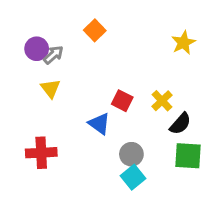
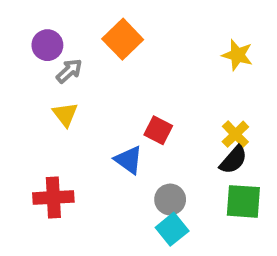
orange square: (95, 30) -> (123, 39), size x1.4
yellow star: (183, 43) -> (237, 55), turned -30
purple circle: (37, 49) -> (47, 45), moved
yellow cross: (162, 101) -> (235, 134), moved

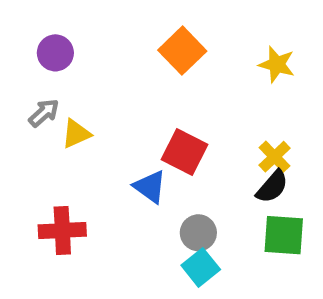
orange square: (123, 39) -> (182, 51), moved
gray arrow: (69, 71) -> (44, 113), moved
yellow triangle: (65, 114) -> (76, 134), turned 44
red square: (158, 130) -> (185, 152), size x1.4

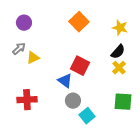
black semicircle: (272, 187) -> (118, 52), moved
gray circle: (198, 233) -> (73, 101), moved

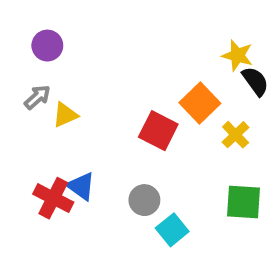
orange square: (79, 22) -> (200, 103), moved
black semicircle: (118, 52) -> (255, 81), moved, turned -77
blue triangle: (65, 81) -> (81, 186), moved
red cross: (27, 100) -> (53, 198), turned 30

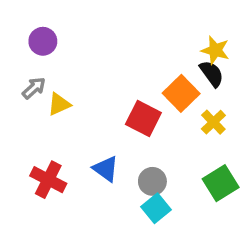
black semicircle: (255, 81) -> (212, 74), moved
blue triangle: (81, 186) -> (106, 169), moved
gray circle: (144, 200) -> (152, 181), moved
green square: (243, 202) -> (221, 183), turned -36

